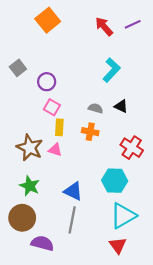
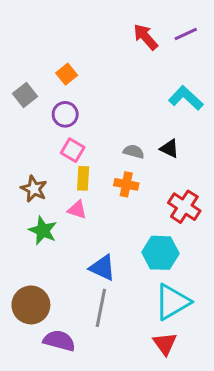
orange square: (48, 20) -> (67, 74), moved, size x0.6
cyan L-shape: (111, 70) -> (186, 98), moved, turned -90
brown star: (30, 148) -> (34, 189), moved, size x0.7
green star: (30, 186) -> (43, 231), moved

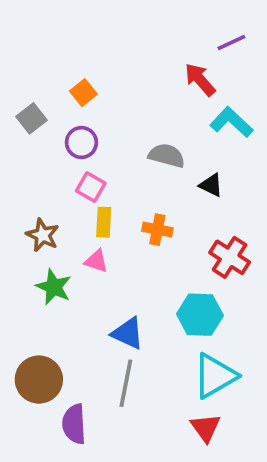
red arrow: (146, 37) -> (200, 80), moved
gray semicircle: (134, 152) -> (167, 155), moved, size x1.4
purple semicircle: (59, 341) -> (74, 424), turned -108

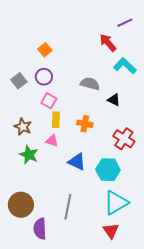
gray square: (31, 118) -> (19, 81), moved
blue triangle: (128, 333) -> (77, 162), moved

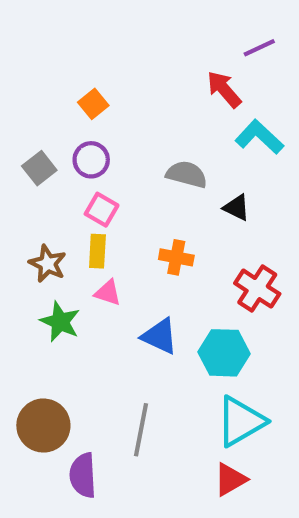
yellow rectangle: (56, 120) -> (97, 251), moved
red triangle: (111, 231) -> (230, 479), turned 36

